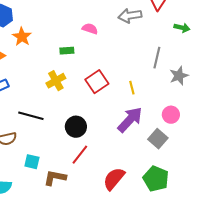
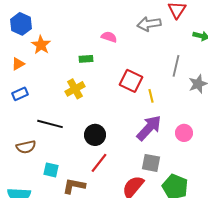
red square: (97, 82) -> (131, 81), moved, turned -30
pink circle: (171, 115) -> (184, 133), moved
gray square: (158, 139) -> (151, 163), moved, turned -30

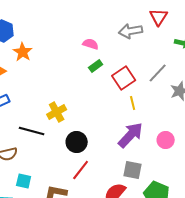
green rectangle: (86, 59) -> (96, 66), moved, turned -32
gray line: (176, 66) -> (158, 73), turned 30
red square: (131, 81) -> (124, 78), moved, turned 30
yellow cross: (75, 89) -> (57, 112), moved
cyan square: (51, 170) -> (24, 181), moved

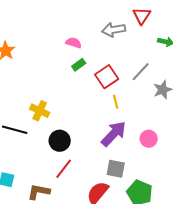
yellow cross: (57, 112) -> (40, 111), turned -36

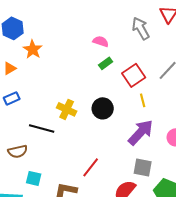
gray arrow: (114, 30) -> (141, 28), turned 70
black circle: (60, 141) -> (103, 108), moved

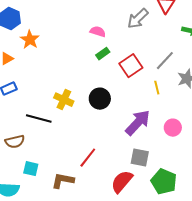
gray arrow: (141, 28) -> (138, 19), turned -105
yellow line: (143, 100) -> (157, 88), moved

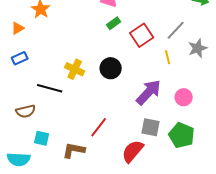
green pentagon: (164, 182) -> (182, 135), moved

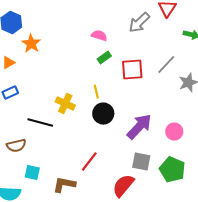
red square: (142, 35) -> (132, 70), turned 30
yellow line: (168, 57) -> (96, 92), moved
black circle: (111, 68) -> (103, 114), moved

